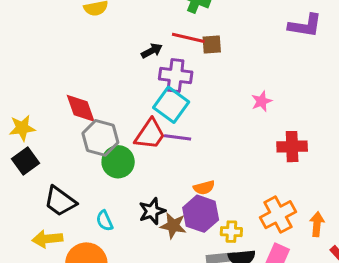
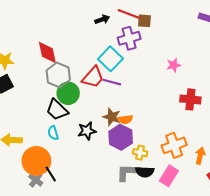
purple cross: (176, 75) -> (129, 38), moved, turned -30
black trapezoid: (60, 201) -> (57, 110), moved
brown star: (173, 226) -> (112, 117), moved

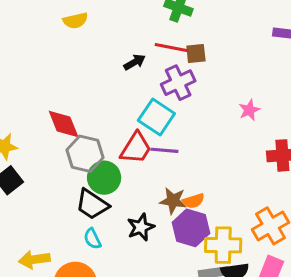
yellow cross: (140, 153) -> (223, 245), size x1.6

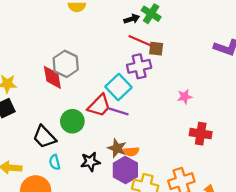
black arrow: (135, 62) -> (132, 19), moved
gray hexagon: (85, 154) -> (66, 64), moved
black trapezoid: (92, 204) -> (44, 137), moved

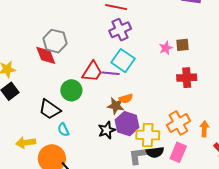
brown square: (156, 49) -> (183, 45), moved
cyan square: (119, 87) -> (123, 61), moved
orange semicircle: (131, 152) -> (126, 99), moved
black star: (90, 162) -> (107, 130), moved

